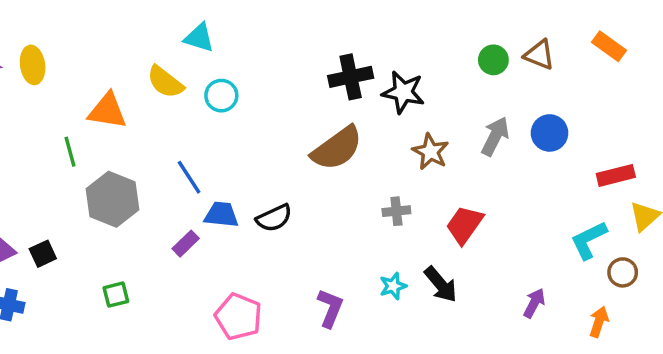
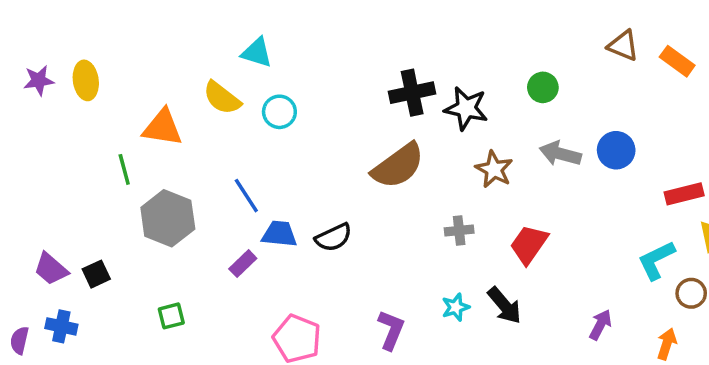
brown triangle: (539, 55) -> (623, 46), moved
green circle: (493, 60) -> (543, 87), moved
gray arrow: (495, 136) -> (560, 154), turned -102

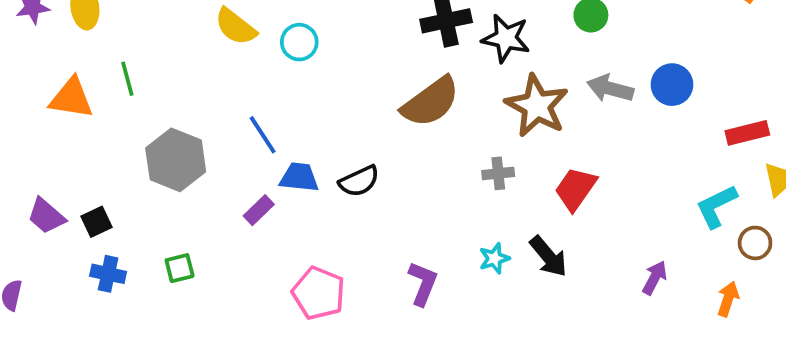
orange triangle: (163, 128) -> (71, 98), moved
green line: (124, 169) -> (127, 79), moved
brown star: (494, 169) -> (537, 106), size x1.5
blue cross: (61, 326) -> (108, 274), moved

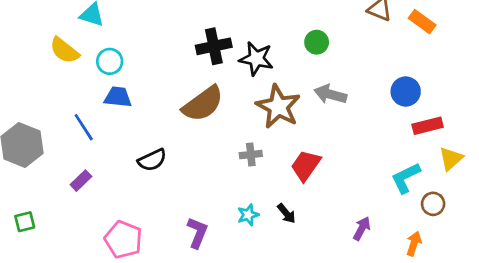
blue circle: (672, 85) -> (406, 92), moved
blue trapezoid: (299, 177) -> (118, 97), moved
black arrow: (548, 256) -> (286, 213), size x0.7

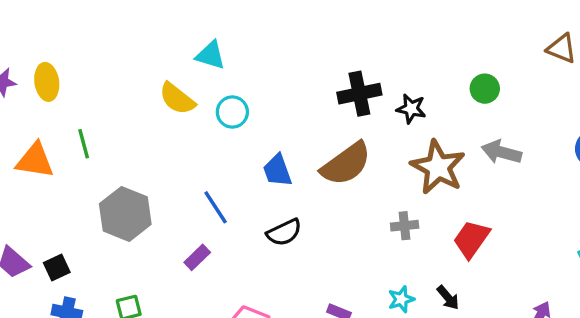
black star: (256, 59) -> (411, 109), size x0.7
blue trapezoid: (118, 97) -> (277, 171), moved, turned -116
blue line: (84, 127) -> (216, 207), moved

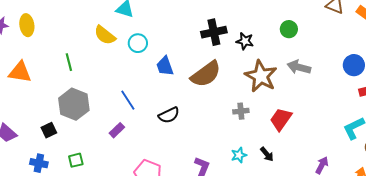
green line: (84, 144) -> (69, 62), moved
blue trapezoid: (277, 171) -> (165, 66), moved
black square: (57, 267) -> (49, 130), moved

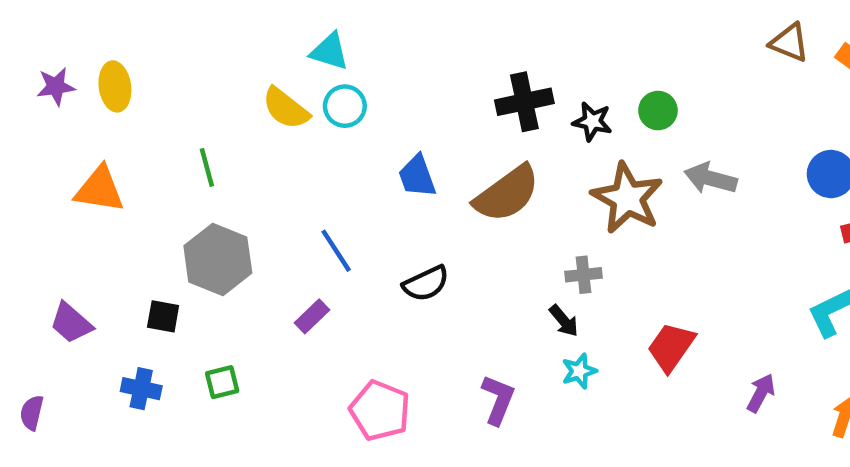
green circle: (289, 29) -> (658, 111), moved
cyan circle: (138, 43) -> (345, 106), moved
red trapezoid: (281, 119) -> (671, 347), moved
black square: (49, 130) -> (163, 316), turned 35
black arrow: (267, 154) -> (564, 321), moved

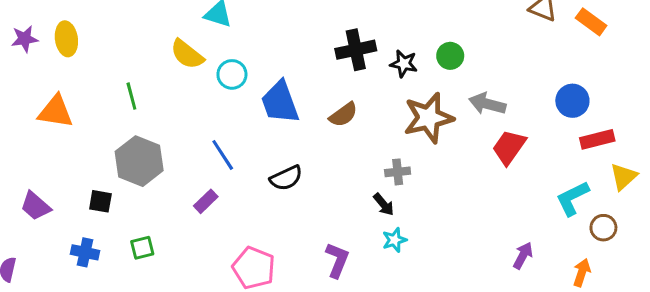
cyan circle: (345, 106) -> (232, 74), moved
blue trapezoid: (417, 176) -> (280, 102), size x1.4
brown semicircle: (507, 194) -> (343, 115), size x0.6
brown star: (627, 198) -> (429, 118), turned 30
red trapezoid: (671, 347) -> (509, 147), moved

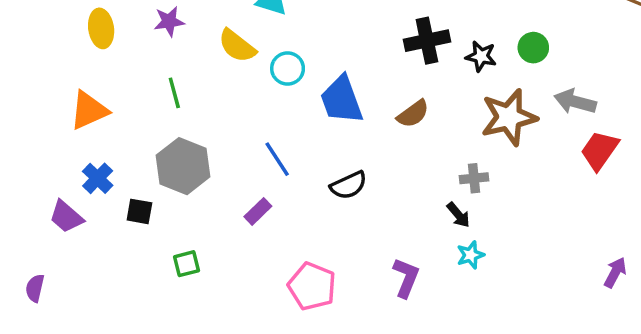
purple star: (25, 39) -> (169, 21), moved
orange triangle: (56, 112) -> (89, 110), turned -33
blue cross: (85, 252) -> (98, 178), moved, turned 32

